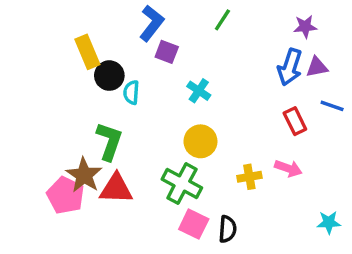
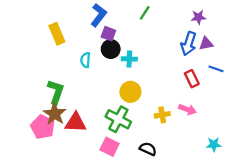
black circle: (109, 76) -> (111, 49), moved
cyan cross: (199, 91) -> (129, 59), turned -32
green L-shape: (109, 141) -> (56, 92), moved
pink square: (194, 224) -> (110, 147), moved
black semicircle: (227, 229) -> (148, 149), turned -70

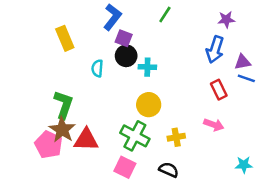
purple triangle: (206, 44) -> (243, 62), moved
yellow cross: (162, 115) -> (176, 137), moved

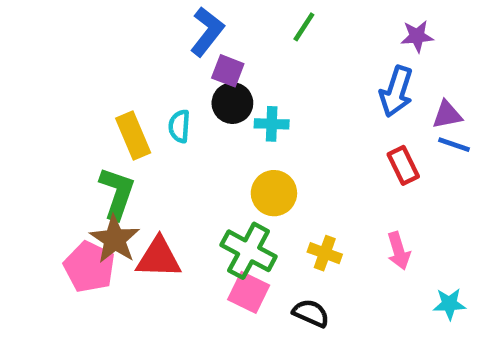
yellow rectangle: (65, 38) -> (133, 135), moved
pink arrow: (214, 125) -> (399, 251), moved, turned 54
yellow cross: (176, 137) -> (325, 253), turned 30
pink square: (125, 167) -> (249, 292), moved

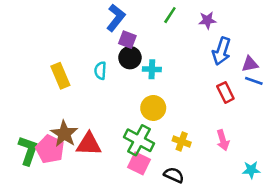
purple star: (417, 36) -> (207, 20), moved
yellow rectangle: (133, 135) -> (60, 76), moved
green L-shape: (117, 193) -> (28, 151), moved

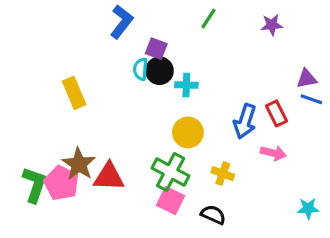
blue L-shape: (116, 18) -> (122, 22), moved
purple star: (207, 20) -> (272, 25), moved
blue arrow: (222, 51) -> (245, 121), moved
cyan semicircle: (100, 71) -> (140, 69), moved
pink arrow: (223, 140) -> (273, 153), moved, turned -60

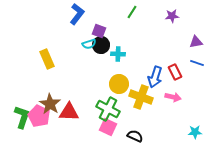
cyan semicircle: (140, 69) -> (89, 44), turned -112
purple triangle: (307, 79) -> (196, 42), moved
yellow cross: (223, 174) -> (141, 97), moved, size x1.6

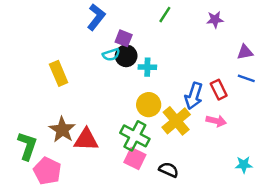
yellow cross: (141, 97) -> (176, 121), turned 30
pink pentagon: (39, 116) -> (47, 171), moved

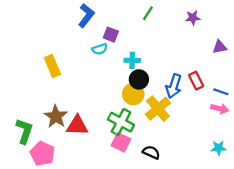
black circle: (126, 56) -> (139, 79), moved
blue line: (246, 78) -> (221, 92), moved
pink arrow: (216, 121) -> (220, 109), moved

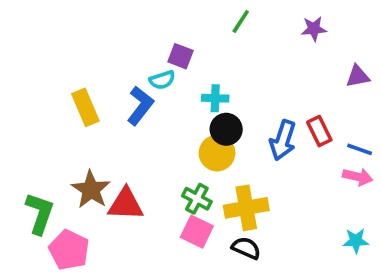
blue L-shape: (86, 15) -> (140, 106), moved
yellow cross: (158, 109) -> (246, 208), moved, turned 30
green cross: (121, 122) -> (197, 199), size x0.7

